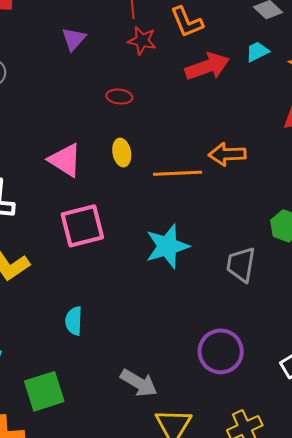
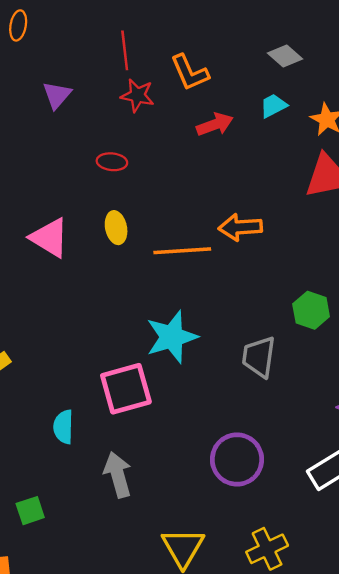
red arrow: (207, 67) -> (215, 124), size x0.7
pink square: (82, 226) -> (126, 389), moved
gray arrow: (139, 383) -> (118, 475), moved, turned -135
green square: (44, 391) -> (30, 511), size x0.6

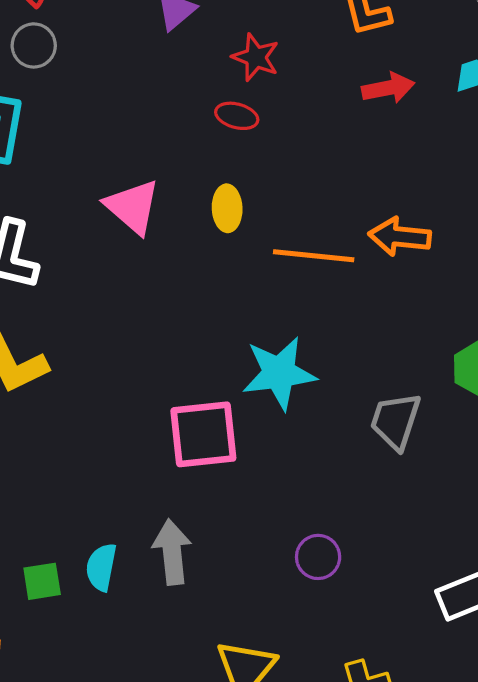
red star: (137, 95) -> (256, 57), moved
cyan semicircle: (63, 427) -> (101, 567), moved
purple circle: (237, 459) -> (318, 557), moved, size x0.6

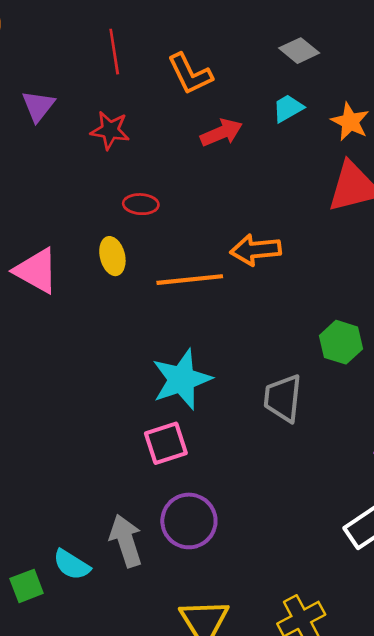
red ellipse: (237, 116) -> (141, 204), moved
pink square: (203, 434) -> (166, 443), moved, size x0.7
purple circle: (318, 557) -> (189, 521), moved, size x1.5
cyan semicircle: (101, 567) -> (72, 565), turned -57

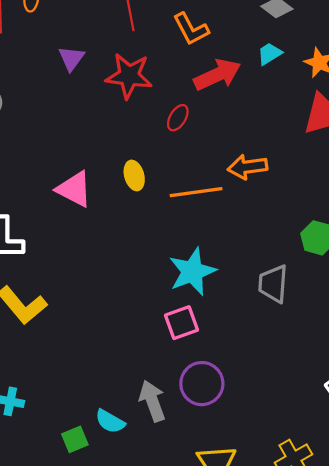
red star: (110, 130) -> (129, 76), size x1.5
red arrow: (221, 133) -> (217, 75), size x1.4
red ellipse: (141, 204) -> (178, 118), moved, turned -60

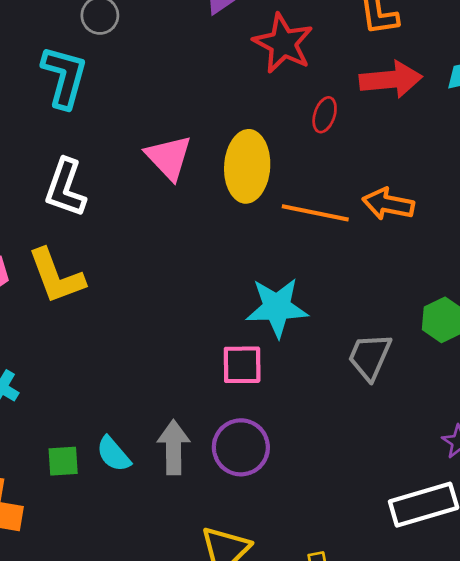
red ellipse: (178, 118) -> (325, 115), turned -32
yellow ellipse: (134, 175) -> (247, 166), size x1.8

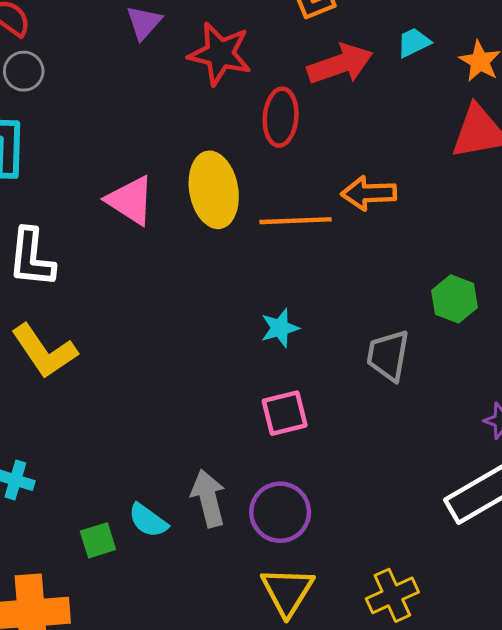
red ellipse: (325, 115) -> (281, 117), size x1.5
cyan star: (277, 307) -> (280, 328), size x0.6
pink square: (242, 365) -> (285, 413), moved
purple circle: (241, 447) -> (280, 512), moved

